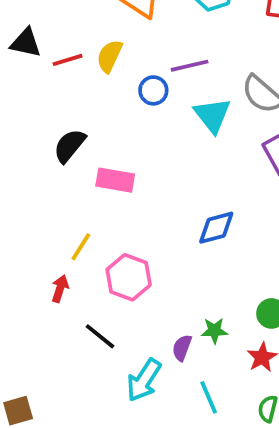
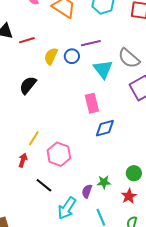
yellow semicircle: (110, 56) -> (51, 56), moved
pink rectangle: (115, 180) -> (92, 103), moved, turned 66

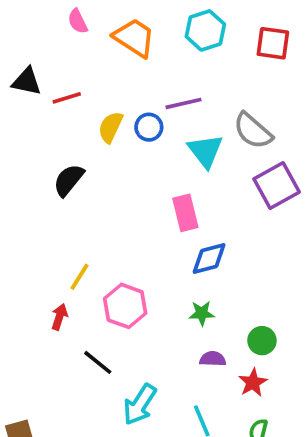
green star: (104, 182) -> (202, 313), moved
purple semicircle: (87, 191) -> (213, 359), moved, turned 72

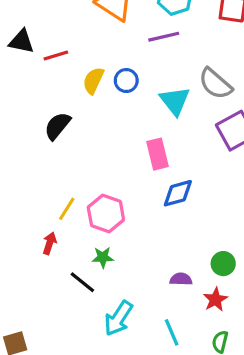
purple line: (184, 103) -> (164, 37), moved
pink hexagon: (125, 306) -> (106, 213), moved
green star: (202, 313) -> (103, 257), moved

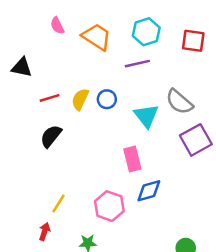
red line: (56, 56) -> (50, 98), moved
pink hexagon: (106, 213) -> (109, 206), moved

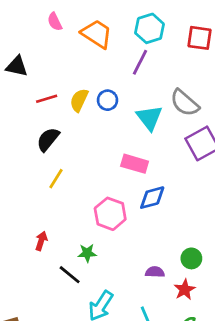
purple line: (137, 64) -> (140, 62), turned -50
pink rectangle: (132, 159) -> (135, 164), turned -60
yellow line: (59, 204) -> (56, 179), moved

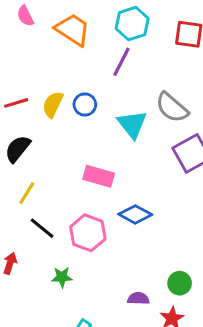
pink rectangle: (135, 164) -> (99, 176), moved
blue diamond: (152, 198) -> (135, 214), turned 44
black line: (70, 275) -> (42, 228), moved

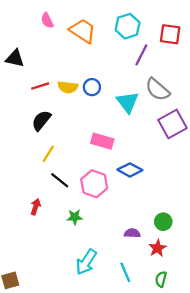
purple line: (122, 62) -> (141, 55), moved
yellow semicircle: (53, 104) -> (68, 87), turned -108

